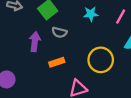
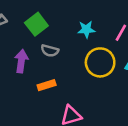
yellow circle: (101, 60) -> (100, 62), moved

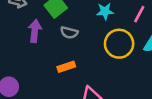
purple arrow: (21, 61) -> (35, 31), moved

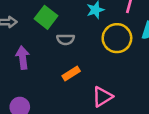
purple arrow: (35, 31) -> (23, 58), moved

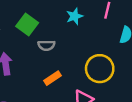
yellow circle: (117, 38) -> (100, 69), moved

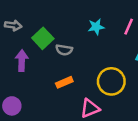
green square: (27, 25) -> (43, 38), moved

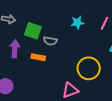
green square: (43, 38) -> (33, 31), turned -30
orange rectangle: (64, 82) -> (38, 57), moved, turned 32

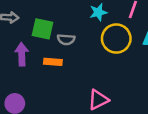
yellow circle: (89, 68) -> (116, 39), moved

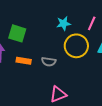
gray semicircle: (66, 39) -> (49, 62), moved

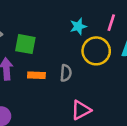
gray semicircle: (49, 62) -> (66, 73), turned -88

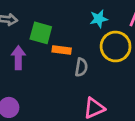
orange rectangle: (36, 75) -> (62, 50), moved

